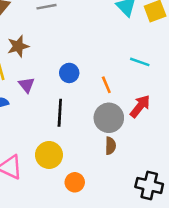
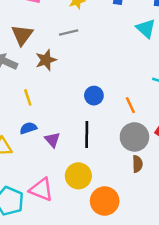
brown star: (18, 46) -> (46, 60), moved
purple triangle: (27, 85) -> (52, 140), moved
orange circle: (75, 182) -> (105, 201), size x1.5

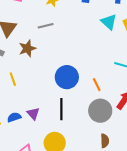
blue circle: (94, 96) -> (67, 77), size x1.5
blue semicircle: (28, 128) -> (14, 117), moved
brown semicircle: (137, 164) -> (105, 141), moved

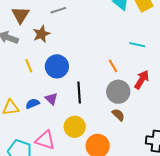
blue circle: (67, 77) -> (57, 66), moved
brown semicircle: (105, 141) -> (118, 115), moved, turned -40

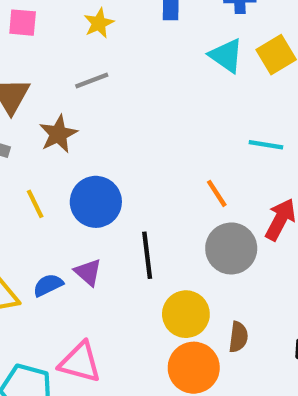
brown semicircle: (118, 115) -> (238, 337), moved, turned 56
yellow circle: (75, 127) -> (186, 314), moved

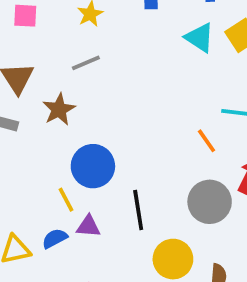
orange line: (217, 193) -> (207, 141), moved
yellow line: (35, 204) -> (66, 200), moved
purple triangle: (88, 272) -> (88, 226), turned -35

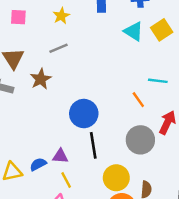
blue circle: (93, 166) -> (84, 114), moved
yellow line: (66, 200) -> (66, 180), moved

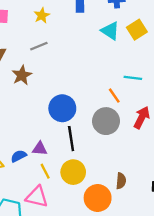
gray circle: (140, 140) -> (106, 121), moved
yellow circle: (116, 178) -> (73, 172), moved

